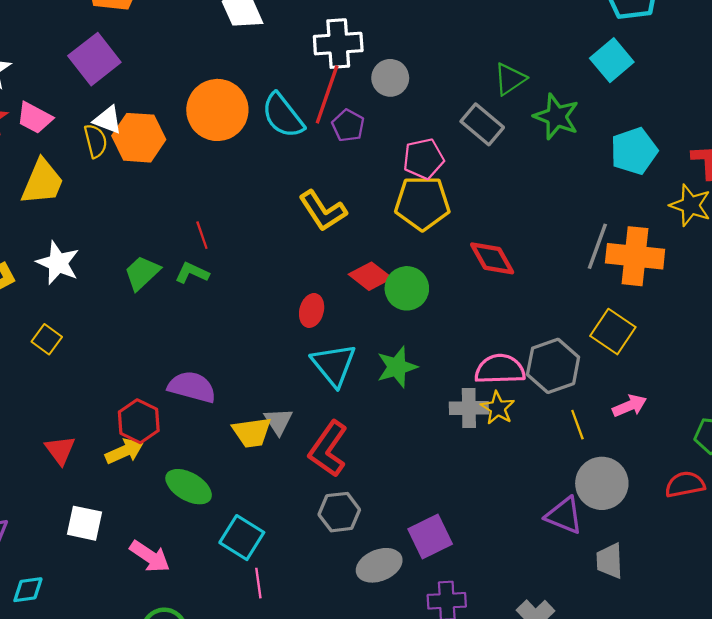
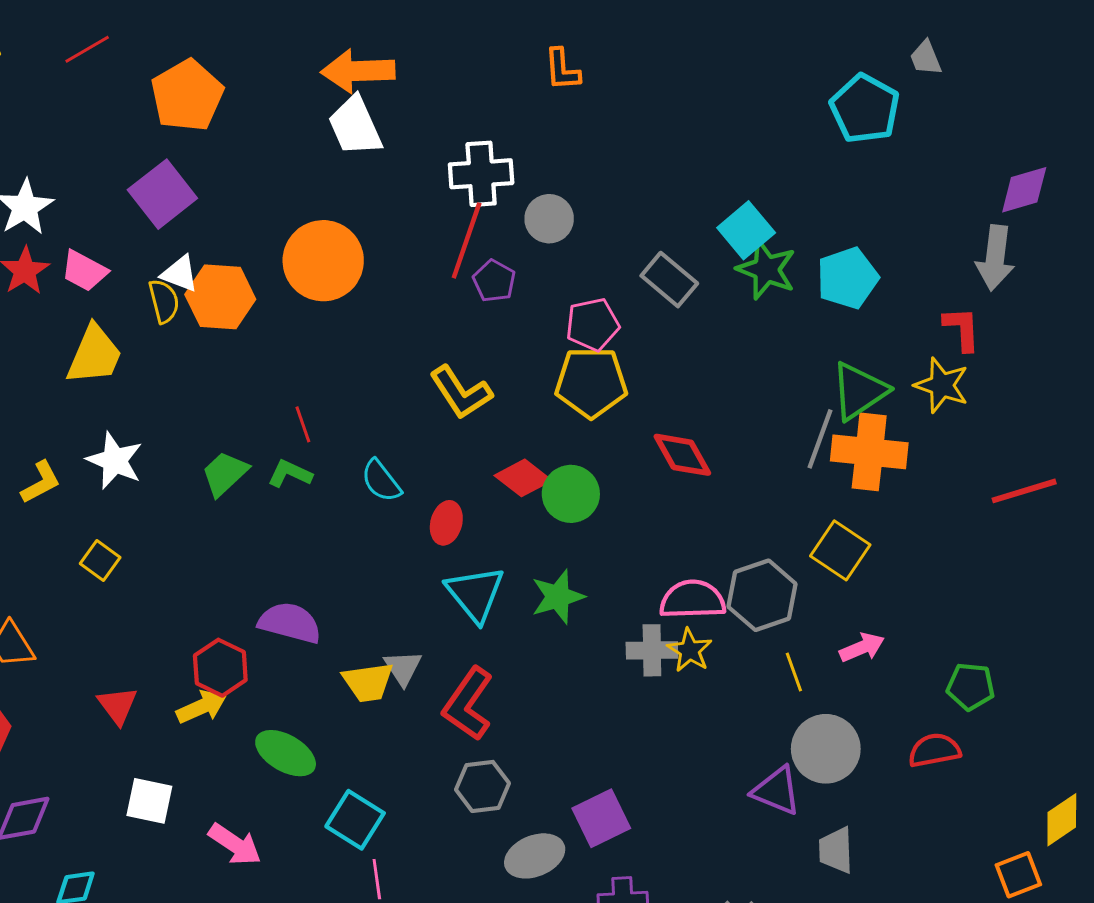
cyan square: (612, 60) -> (746, 230), moved
green triangle: (510, 79) -> (859, 391), moved, size x1.4
cyan semicircle: (283, 116) -> (381, 481), moved, size x0.7
cyan pentagon: (634, 151) -> (847, 278), moved

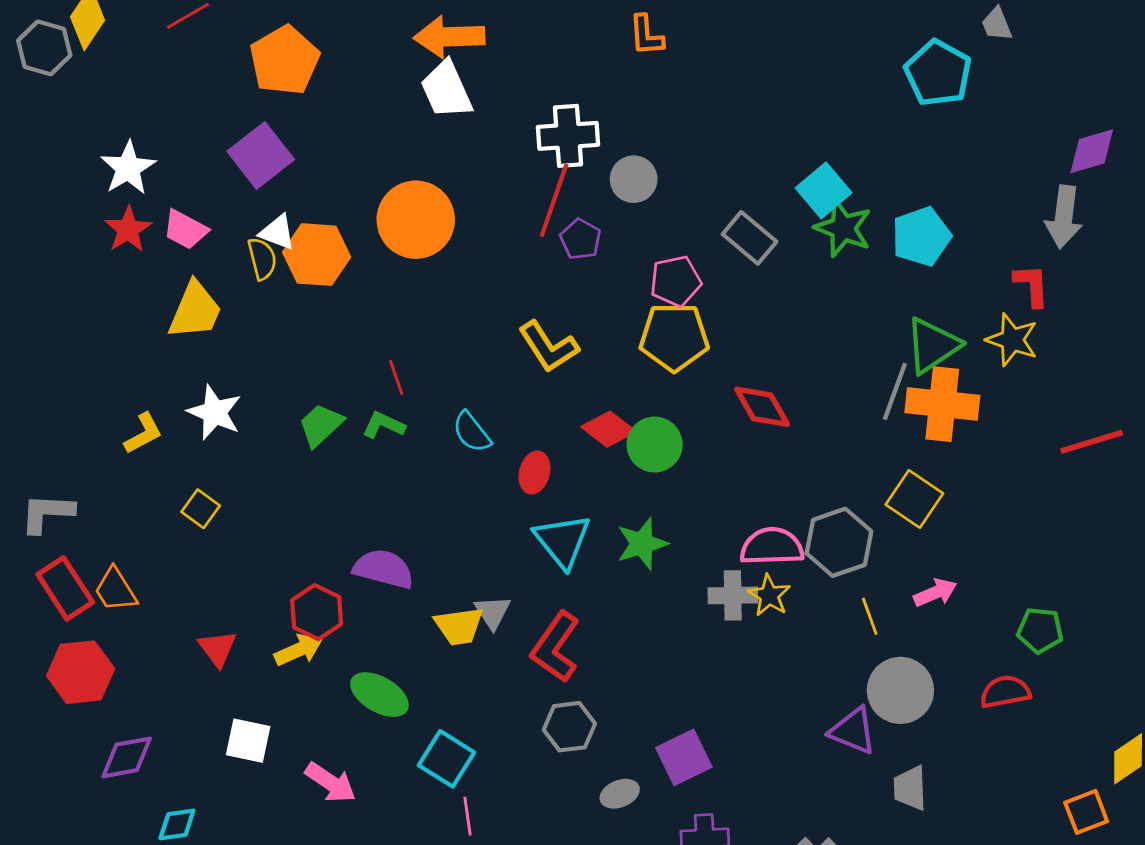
gray ellipse: (535, 856) -> (620, 794), size x0.7

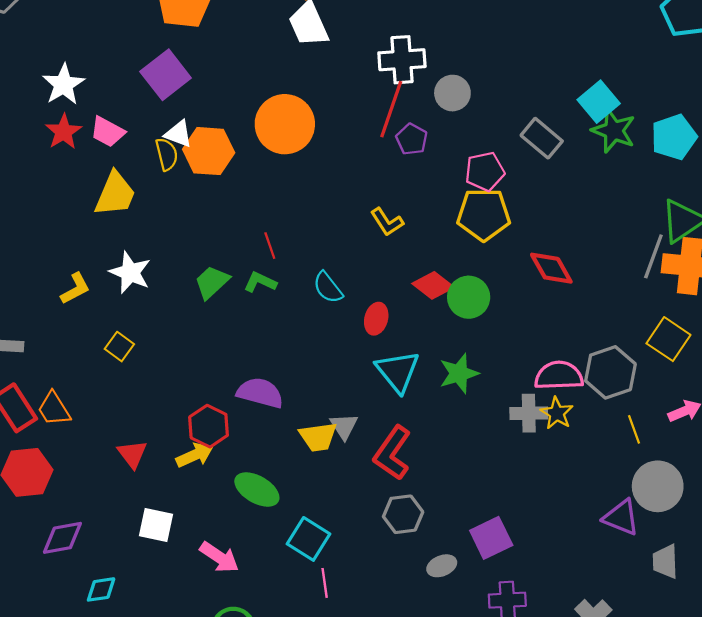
yellow L-shape: (548, 347) -> (387, 222), size x0.7

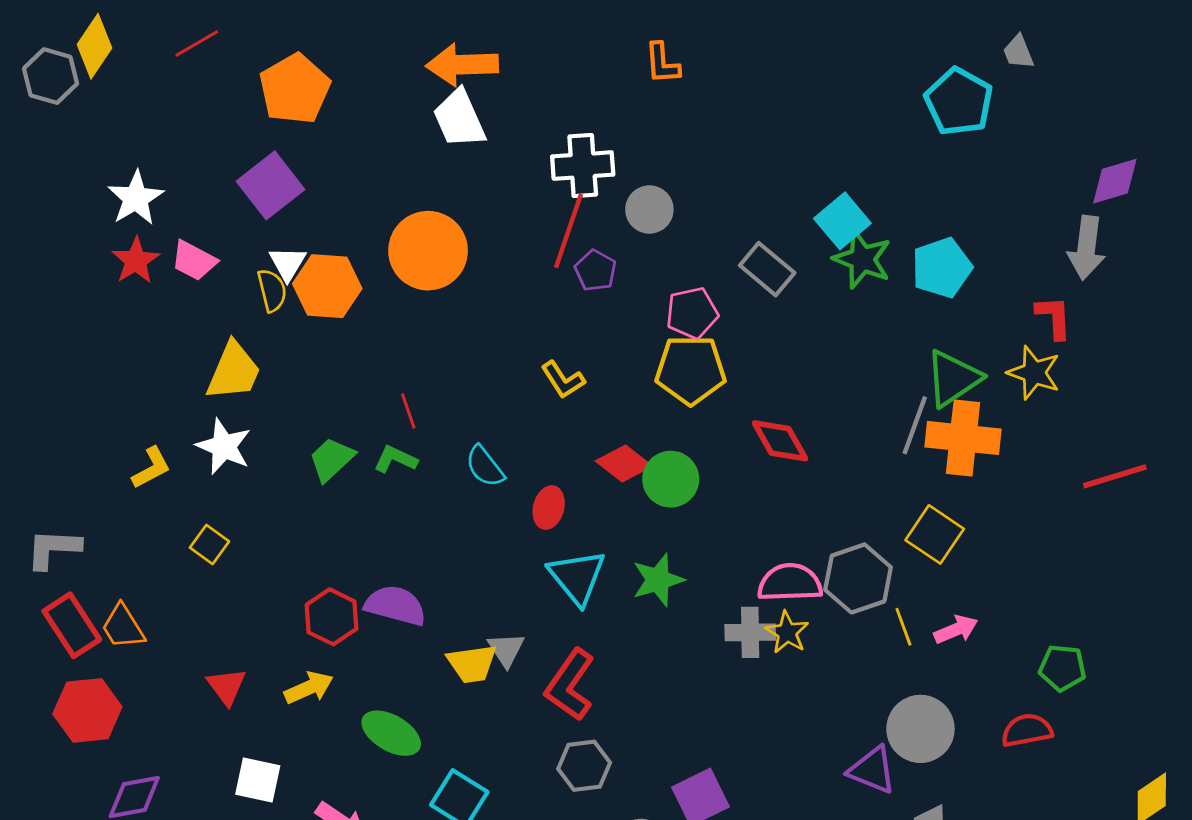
white triangle: (178, 134) -> (288, 263), turned 40
yellow trapezoid: (115, 194) -> (234, 371), moved
red hexagon: (209, 426) -> (332, 617), moved
yellow line: (634, 429) -> (903, 627), moved

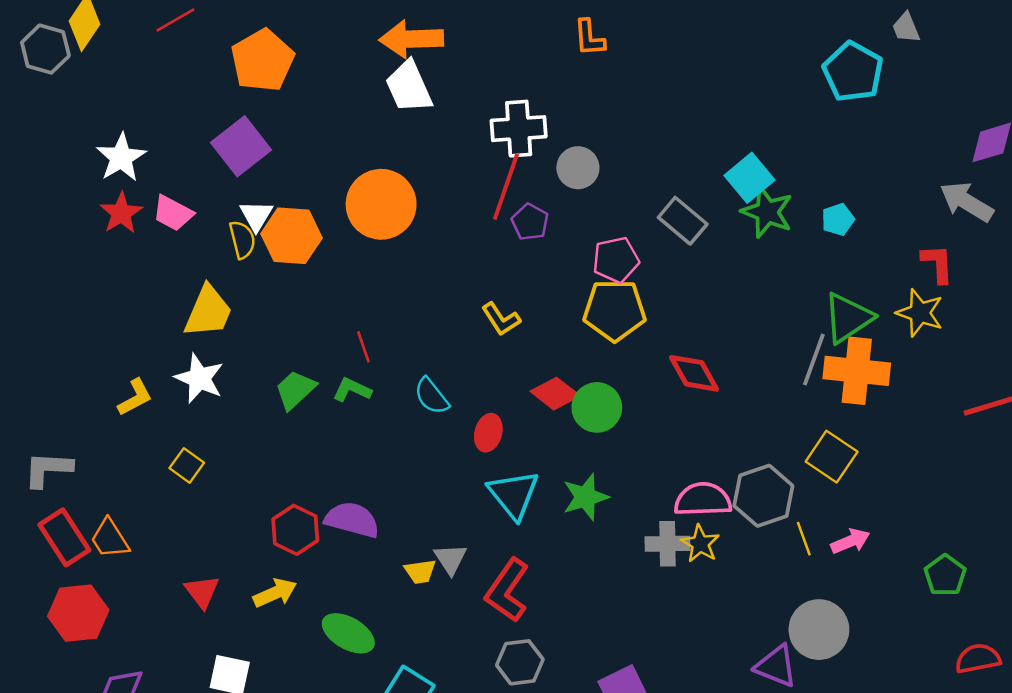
gray arrow: (1086, 248) -> (967, 202), turned 114
cyan pentagon: (942, 268) -> (838, 219), size x0.6
yellow trapezoid: (472, 664) -> (420, 571), size x0.7
green pentagon: (1062, 668) -> (945, 575), turned 30
red semicircle: (1027, 730) -> (978, 659), moved

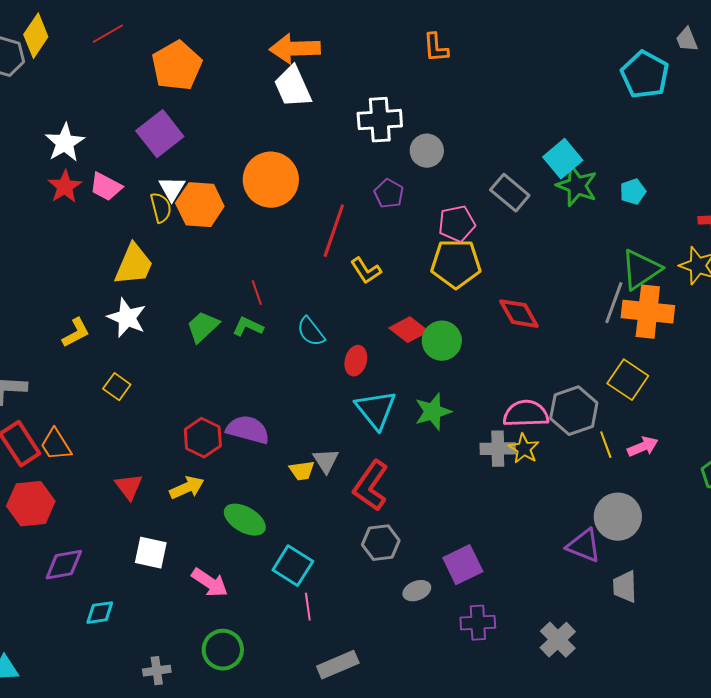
red line: (506, 187) -> (334, 231), moved

